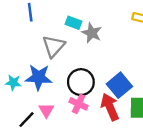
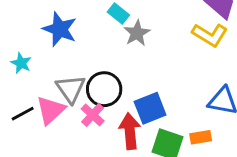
gray triangle: (54, 46) -> (71, 89), moved, turned -35
blue star: (39, 77) -> (60, 29), moved
pink triangle: (46, 110) -> (51, 110), size x1.5

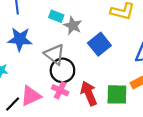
gray triangle: (71, 89) -> (55, 54), moved
blue square: (150, 108) -> (99, 44), moved
pink triangle: (51, 110) -> (31, 96), turned 35

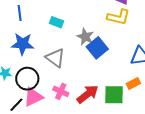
gray star: (73, 26) -> (85, 37), moved
black circle: (62, 70) -> (27, 79), moved
red arrow: (89, 93) -> (88, 94), turned 75

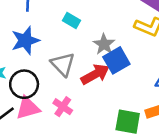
blue star: (23, 44) -> (25, 40), turned -30
red arrow: (88, 94) -> (95, 74), moved

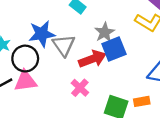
blue star: (25, 40) -> (42, 34), moved
pink cross: (63, 107) -> (80, 88), moved

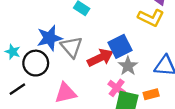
gray star: (105, 32) -> (128, 66), moved
pink triangle: (25, 81) -> (66, 93), moved
pink cross: (80, 88) -> (117, 88), moved

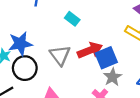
blue star: (50, 38) -> (20, 44), moved
red arrow: (100, 58) -> (90, 50), moved

